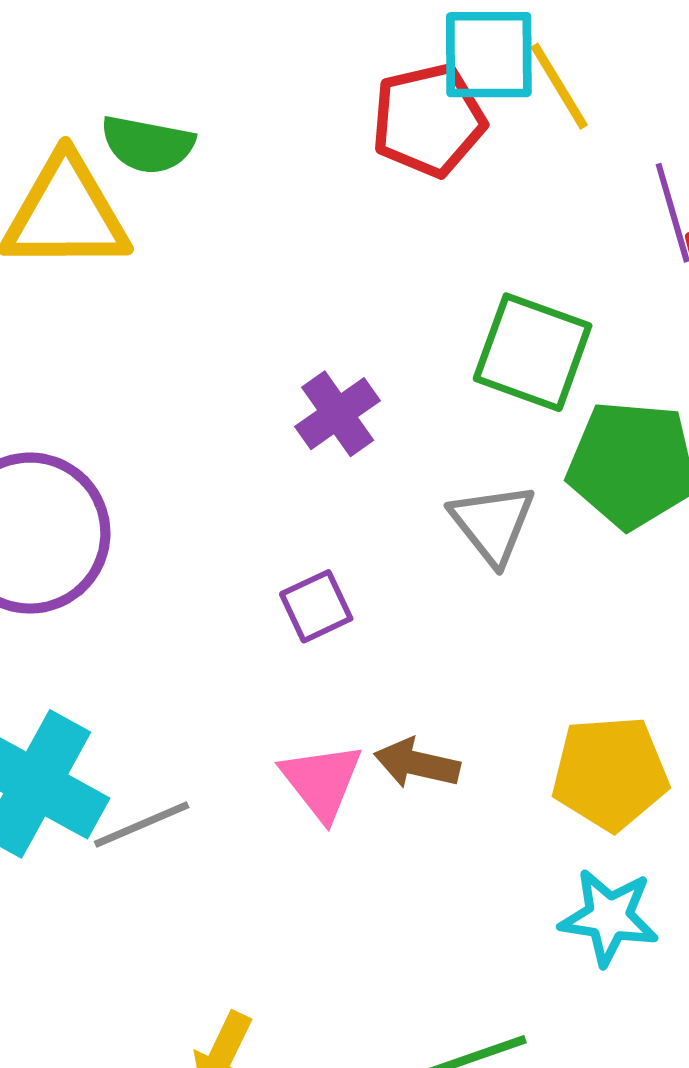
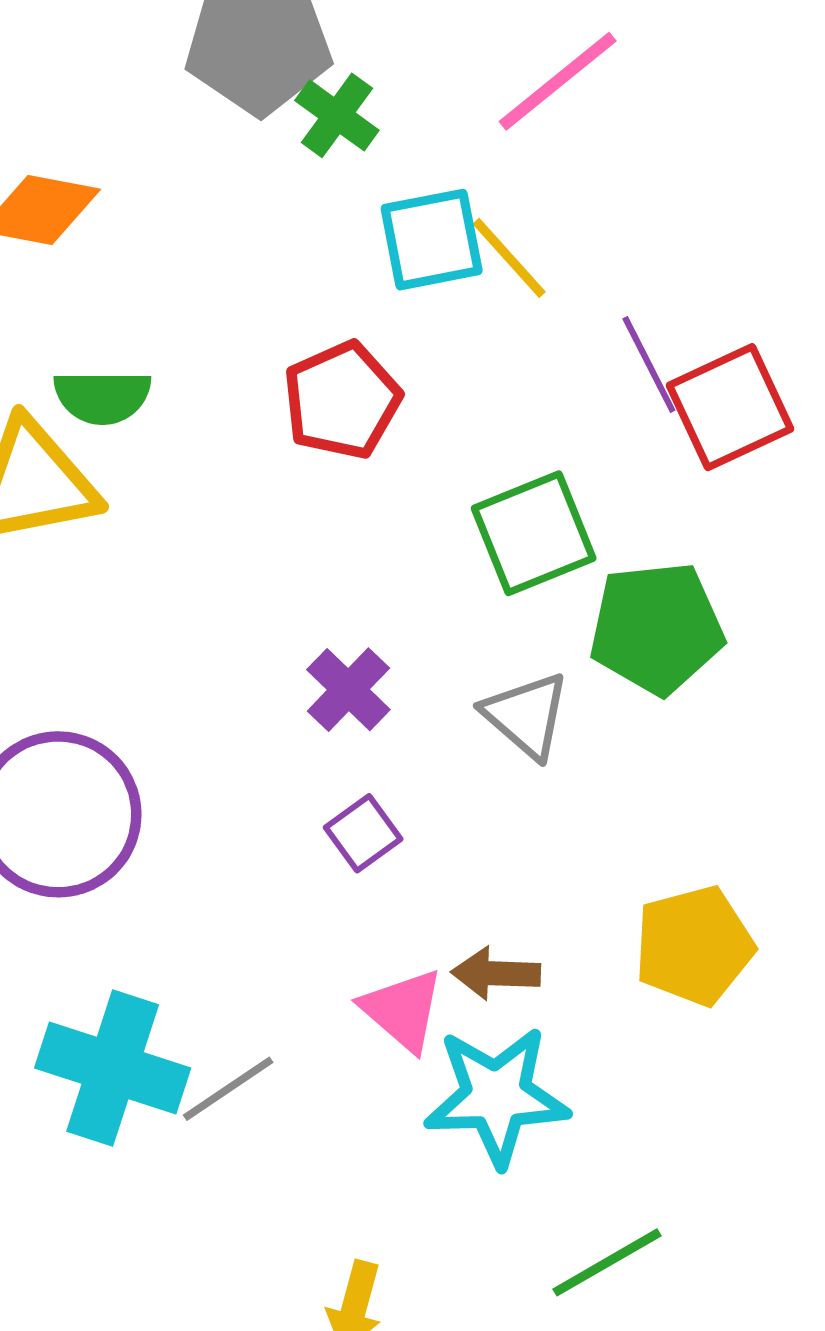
red pentagon: (428, 120) -> (342, 400), moved
green square: (533, 352) -> (534, 533), turned -31
purple cross: (338, 414) -> (348, 690), moved
cyan star: (609, 917) -> (497, 1096), moved, size x1.4

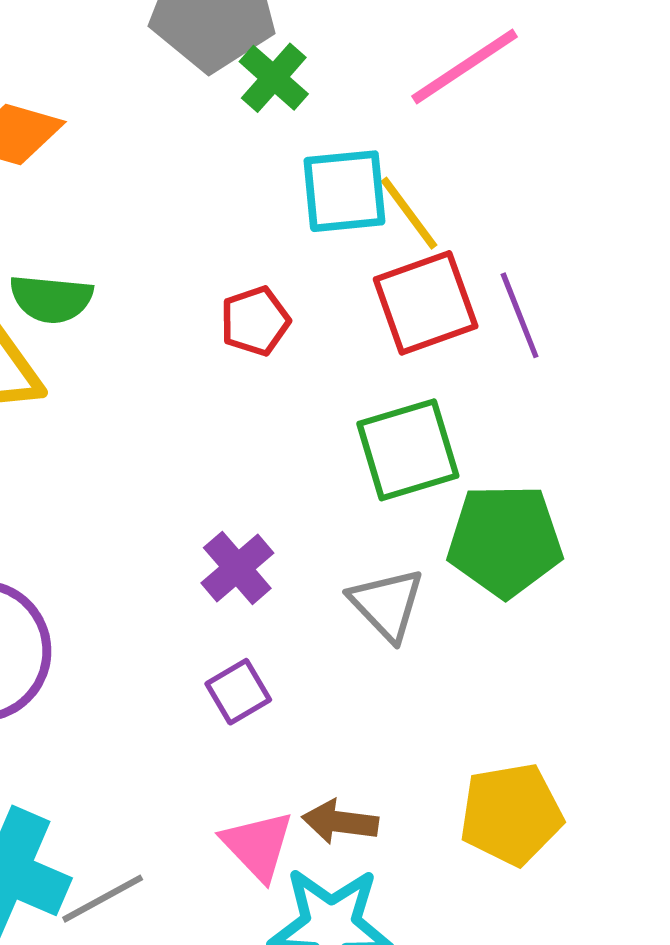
red pentagon: (342, 400) -> (255, 321), size x0.7
red square: (730, 407) -> (426, 303), moved

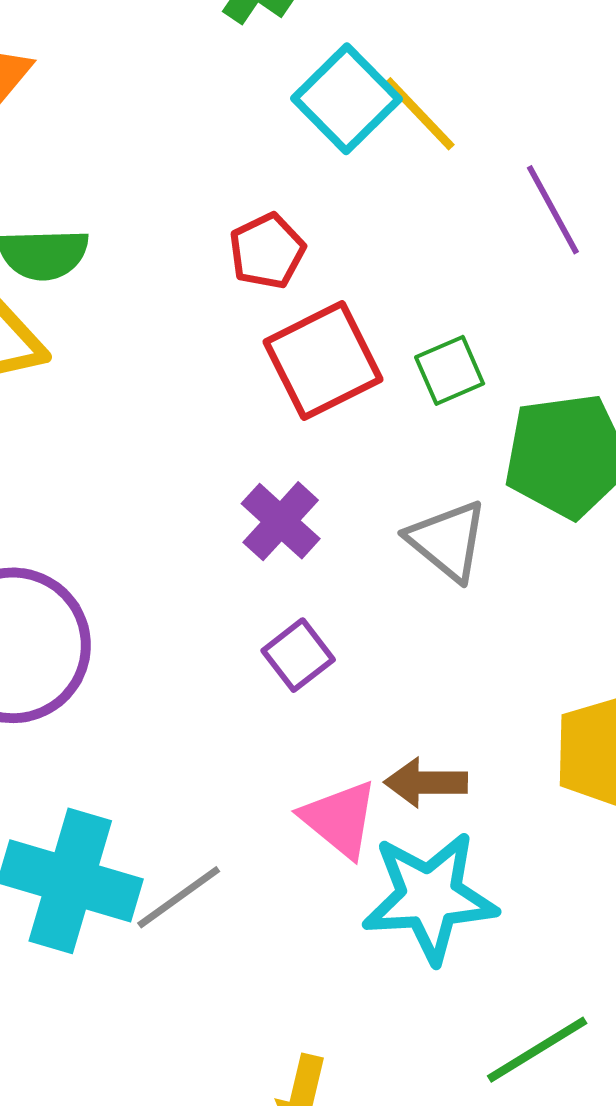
cyan square: (344, 191) -> (347, 99), turned -32
red square: (426, 303) -> (323, 361), moved
green square: (408, 450) -> (450, 370), size x0.6

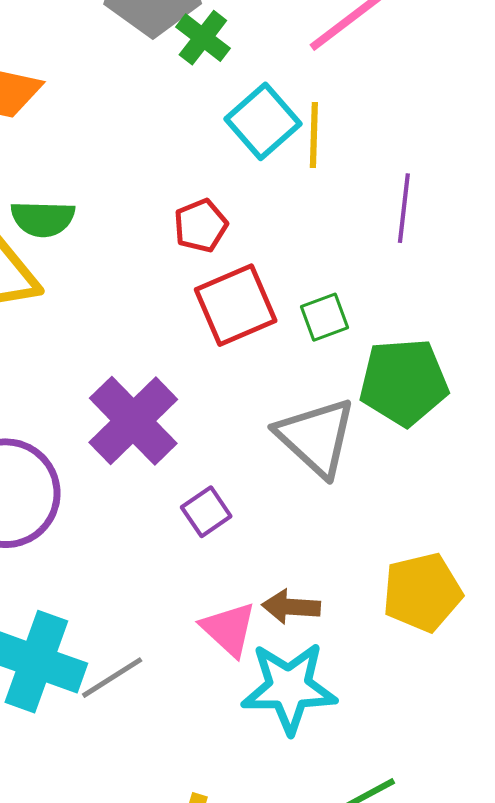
yellow line: (420, 114) -> (314, 135), turned 42
purple line: (553, 210) -> (404, 208), turned 32
purple cross: (281, 521) -> (133, 421), moved, size x1.6
gray triangle: (447, 541) -> (316, 437), size x1.4

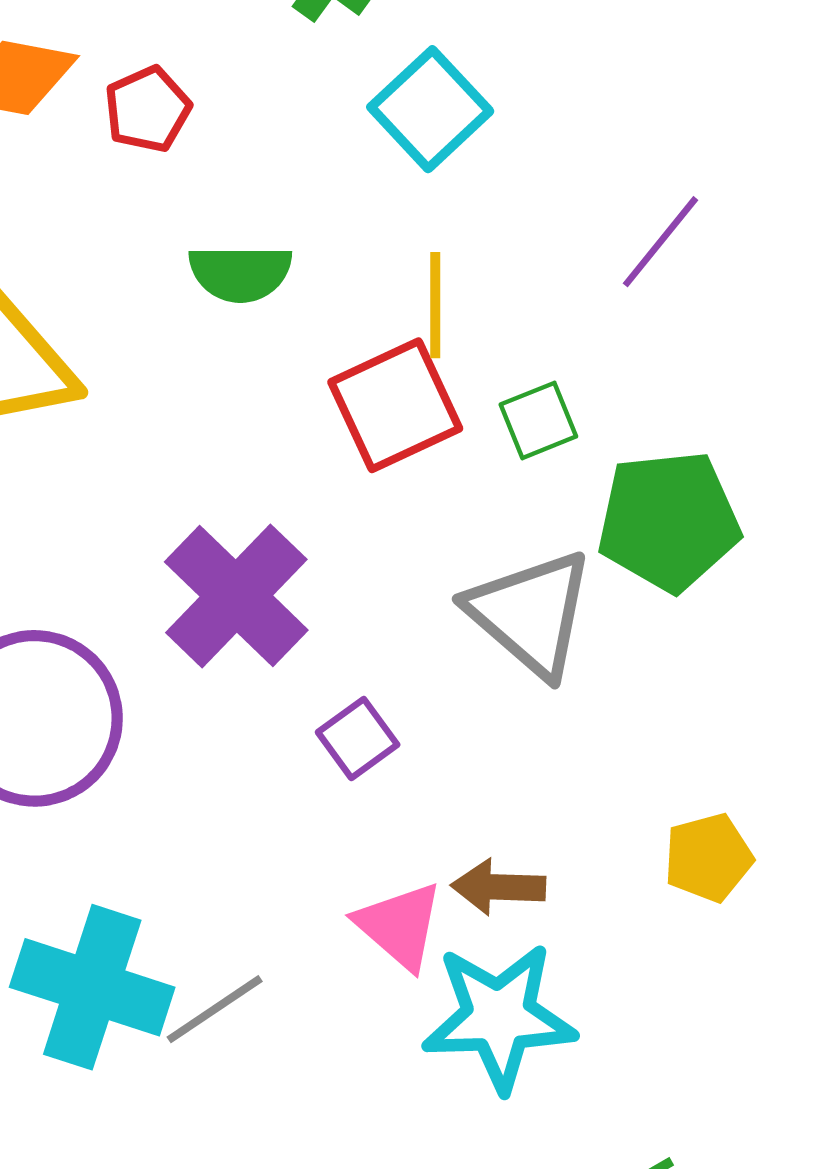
yellow line: (314, 135) -> (435, 305), moved
purple line: (404, 208) -> (661, 242), turned 34
green semicircle: (43, 219) -> (240, 273), moved
red pentagon: (201, 226) -> (147, 109), moved
yellow pentagon: (422, 592) -> (708, 858), size x0.7

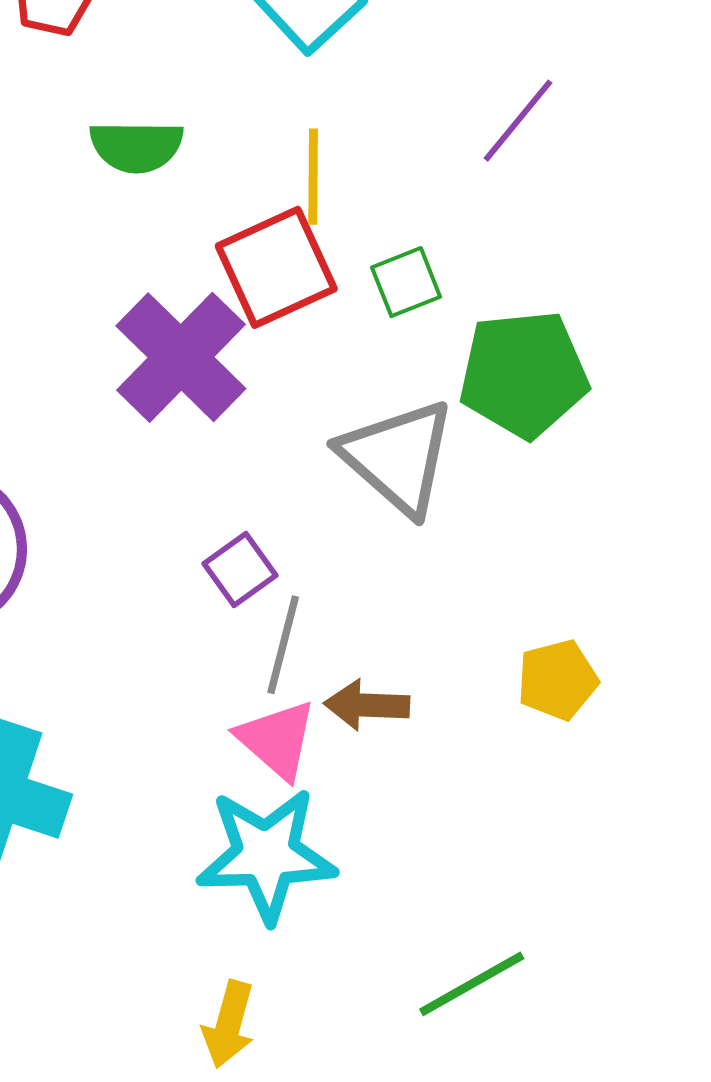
purple cross: (236, 596) -> (181, 357), moved
gray line: (215, 1009) -> (283, 645), moved, turned -42
cyan star: (499, 1017) -> (266, 855), moved

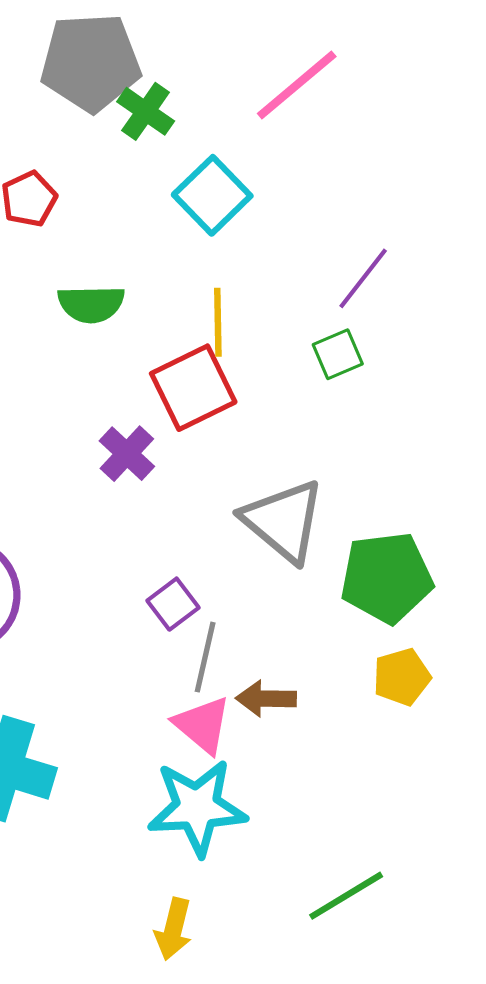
green square: (406, 282) -> (338, 354), moved
purple cross: (181, 357) -> (127, 454), size x0.6
green pentagon: (524, 374) -> (387, 578), moved

